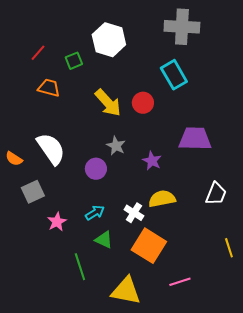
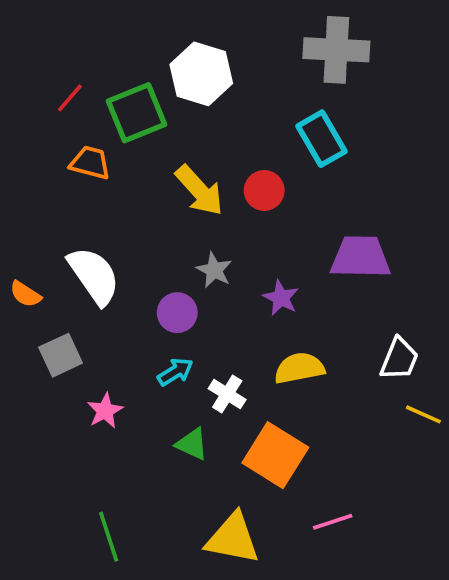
green square: (74, 61) -> (136, 113), size x1.8
cyan arrow: (95, 213) -> (175, 372), moved
white cross: (134, 213) -> (227, 394), moved
yellow line: (229, 248) -> (423, 414), moved, turned -48
green line: (80, 267) -> (109, 537), moved

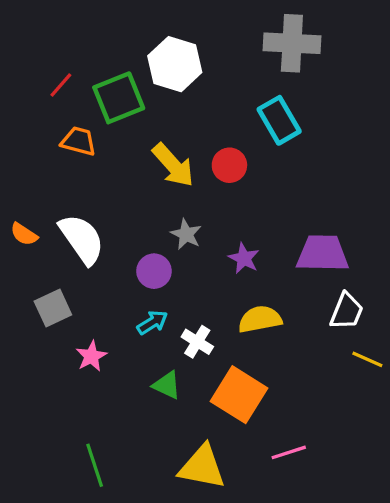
purple trapezoid: (360, 257) -> (322, 253), moved
orange semicircle: (25, 294) -> (24, 234), moved

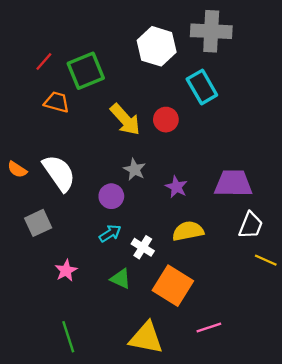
white hexagon: (175, 64) -> (157, 46), moved
pink star: (91, 356) -> (66, 271), moved

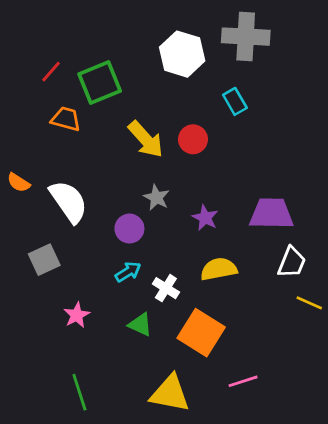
cyan rectangle: (202, 87) -> (235, 101), size x0.7
orange semicircle: (17, 169) -> (19, 183), moved

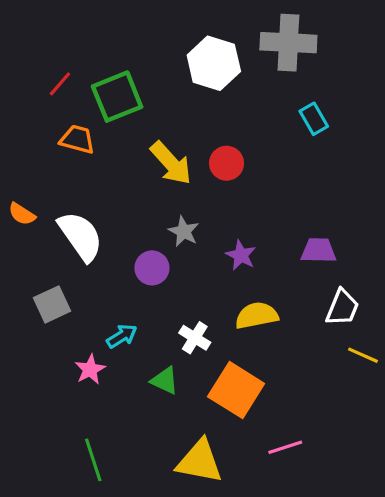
cyan rectangle: (235, 101) -> (314, 119), moved
purple trapezoid: (271, 214) -> (319, 250), size x0.7
cyan arrow: (128, 272) -> (122, 336), moved

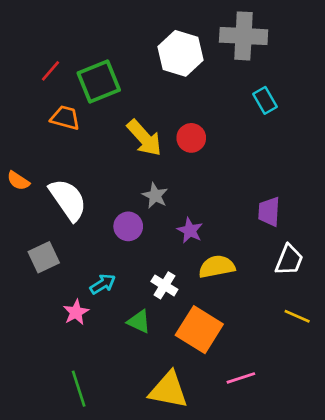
purple trapezoid: (319, 250) -> (269, 212), turned -88
purple star: (241, 255) -> (190, 230), moved
yellow line: (363, 355) -> (297, 316), moved

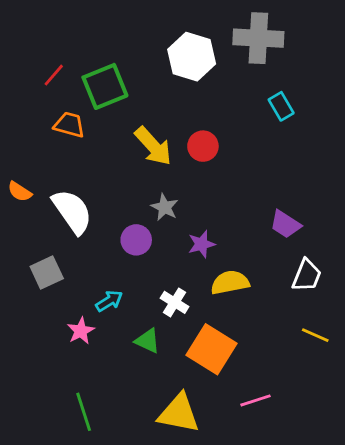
purple trapezoid: (269, 212) -> (285, 224), turned -60
purple star: (190, 230) -> (202, 244), turned 30

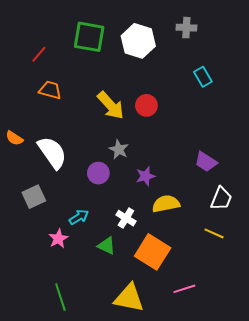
gray cross: (258, 38) -> (186, 28), size x0.6
green square: (105, 86) -> (89, 37), moved, turned 32
yellow line: (315, 335) -> (214, 233), moved

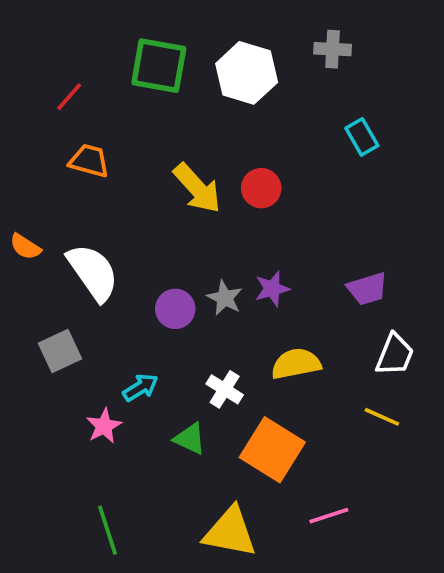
gray star: (119, 149) -> (225, 298), moved
purple trapezoid: (206, 162) -> (367, 289), turned -50
purple star: (145, 176) -> (272, 289), moved

